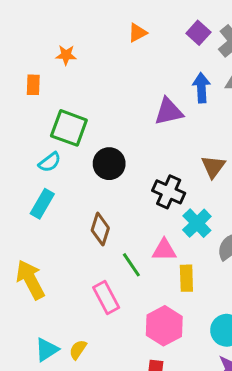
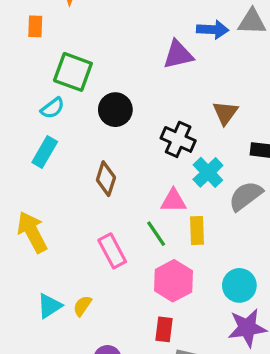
blue arrow: (201, 88) -> (213, 30), turned 96
green line: (131, 265) -> (156, 234), moved

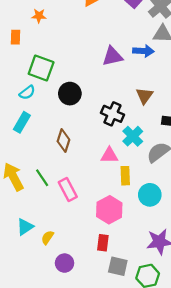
blue arrow: (213, 30) -> (143, 51), moved
green line: (156, 234) -> (42, 178), moved
cyan circle: (239, 285) -> (150, 195), moved
yellow semicircle: (82, 306) -> (47, 237), moved

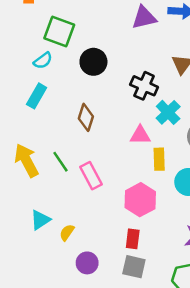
gray square: (118, 266) -> (134, 267), moved

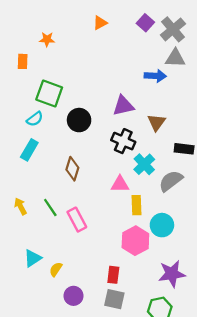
purple triangle: (144, 18) -> (123, 106), moved
yellow arrow: (26, 160) -> (20, 206), size x0.6
pink hexagon: (140, 200) -> (135, 241), moved

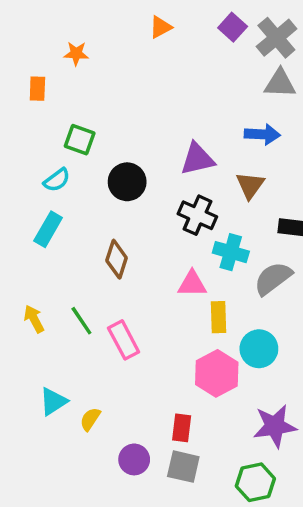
blue arrow: (155, 76) -> (262, 134), moved
green square: (49, 94) -> (80, 140), size x0.7
cyan cross: (144, 164) -> (231, 252), turned -30
purple circle: (74, 296) -> (134, 459), moved

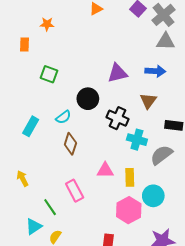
purple triangle: (197, 159) -> (118, 73), moved
cyan semicircle: (57, 180) -> (63, 117), moved
black circle: (127, 182) -> (88, 99), moved
pink triangle: (192, 284) -> (105, 170), moved
green line: (81, 321) -> (50, 207), moved

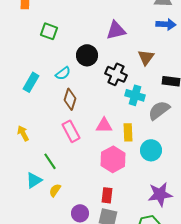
blue arrow: (155, 71) -> (166, 24), moved
pink rectangle: (75, 191) -> (71, 131), moved
pink hexagon: (129, 210) -> (113, 159), moved

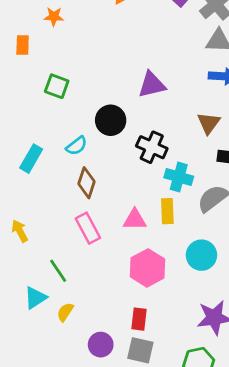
brown triangle: (146, 57) -> (209, 123), moved
yellow rectangle: (128, 132) -> (167, 211), moved

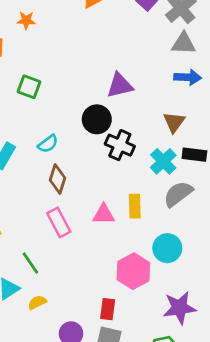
black circle: (111, 120) -> (97, 119), moved
cyan cross: (179, 177) -> (163, 161), moved, turned 30
pink hexagon: (148, 268) -> (133, 271), moved
yellow semicircle: (65, 312) -> (37, 302), turned 30

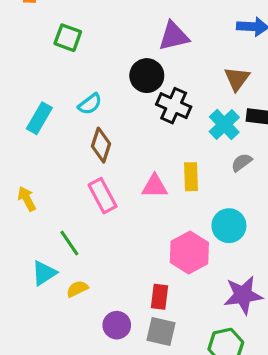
gray semicircle: (178, 194) -> (242, 162), size x0.6

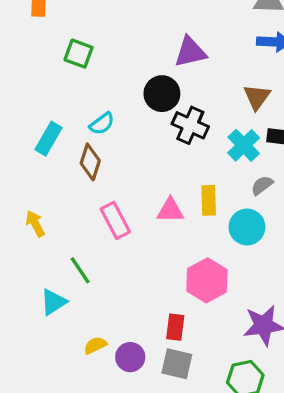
brown diamond: (101, 145) -> (90, 162), moved
cyan circle: (229, 226) -> (247, 227), moved
yellow semicircle: (77, 289) -> (95, 345), moved

